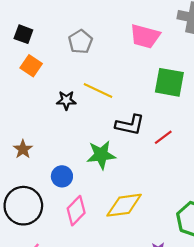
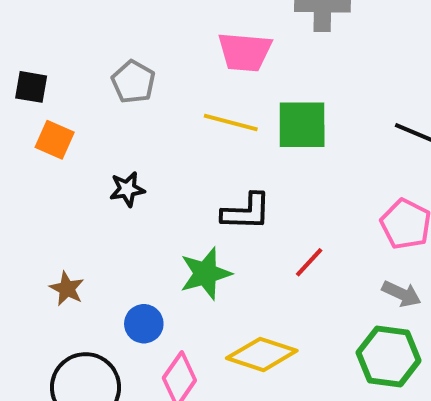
yellow line: (98, 90) -> (231, 123), moved
red line: (163, 137) -> (309, 262), moved
yellow diamond: (124, 205) -> (262, 354), turned 36

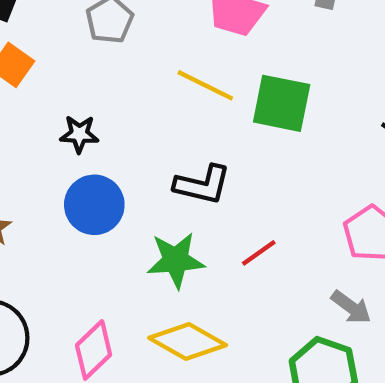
green star: (206, 274) -> (176, 260), moved
blue circle: (144, 324) -> (94, 205), moved, size x1.4

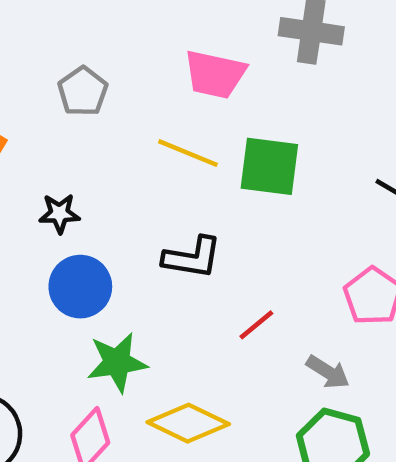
green star: (176, 260) -> (117, 362), moved
gray arrow: (351, 307) -> (328, 372), moved

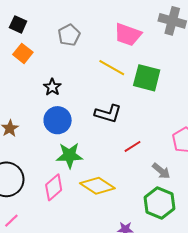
black star: (59, 213) -> (52, 87), turned 30

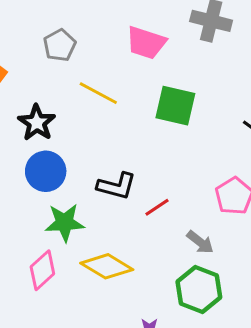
yellow line: (112, 68) -> (98, 93), moved
black star: (52, 87) -> (37, 123), size x1.4
black L-shape: (108, 114) -> (117, 186), moved

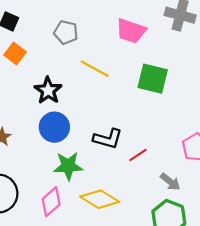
gray pentagon: (60, 45) -> (66, 32), turned -30

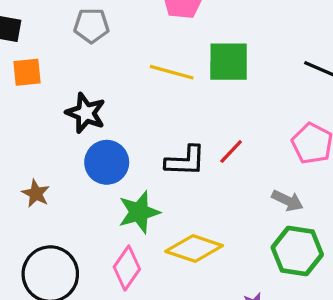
orange square: (15, 54) -> (27, 72), turned -30
yellow line: (95, 69) -> (172, 72), moved
red line: (138, 155) -> (231, 152), moved

